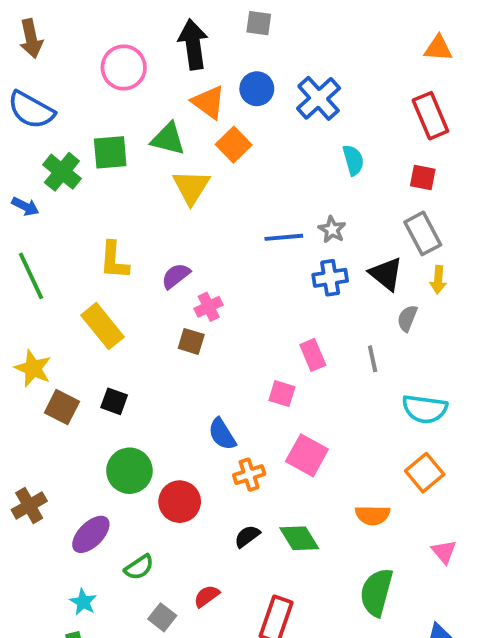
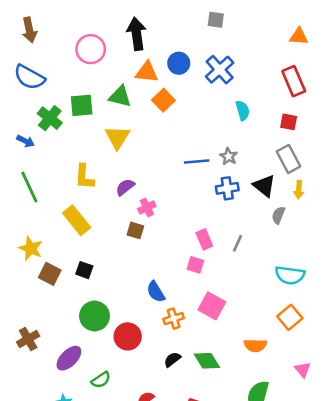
gray square: (259, 23) -> (216, 20), moved
orange triangle: (209, 102) -> (147, 72), turned -30
yellow triangle: (191, 187) -> (117, 137), moved
pink rectangle: (313, 355) -> (204, 239), moved
gray line: (373, 359) -> (237, 243), moved, turned 36

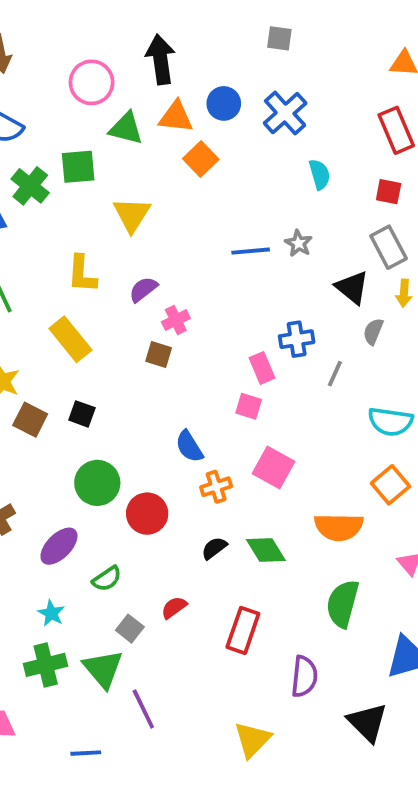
green triangle: (120, 96) -> (126, 128), moved
blue cross: (227, 188) -> (297, 339), moved
gray line: (237, 243) -> (335, 374), moved
orange semicircle: (255, 345) -> (339, 527), size x1.4

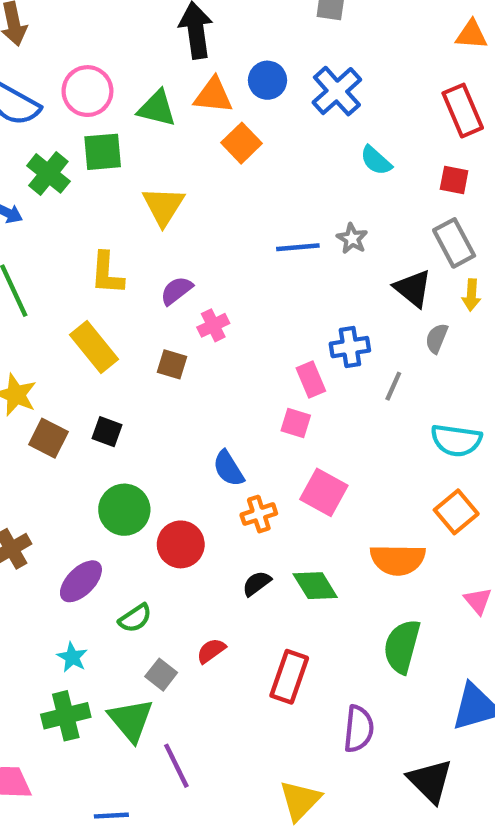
pink circle: (92, 82) -> (87, 91), moved
cyan semicircle: (320, 174) -> (376, 160), turned 148
brown square: (159, 355) -> (172, 364), moved

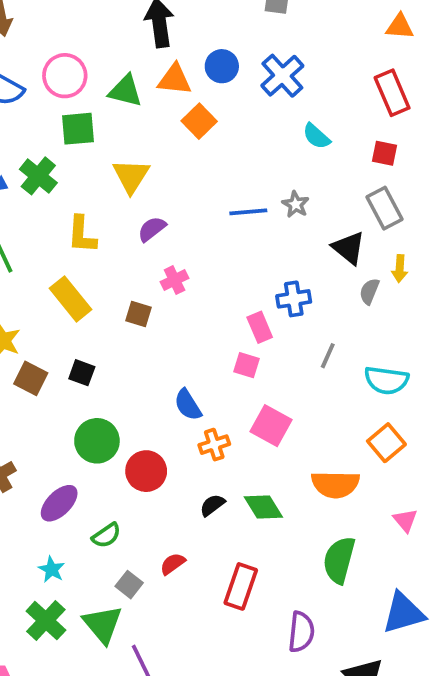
green cross: (48, 173) -> (38, 176), moved
purple semicircle: (176, 291) -> (152, 229), moved
yellow arrow: (471, 295) -> (400, 269), moved
gray line: (393, 386) -> (328, 356), moved
green cross: (66, 716) -> (46, 621), turned -33

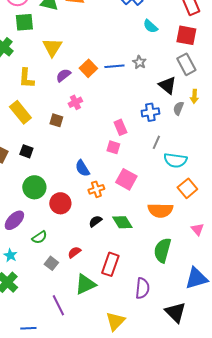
orange square: (199, 121) -> (88, 68), moved
red square: (385, 153) -> (186, 35), size x1.5
blue cross: (294, 299) -> (150, 112), moved
cyan semicircle: (386, 380) -> (175, 160), moved
green triangle: (103, 624) -> (85, 284), moved, turned 45

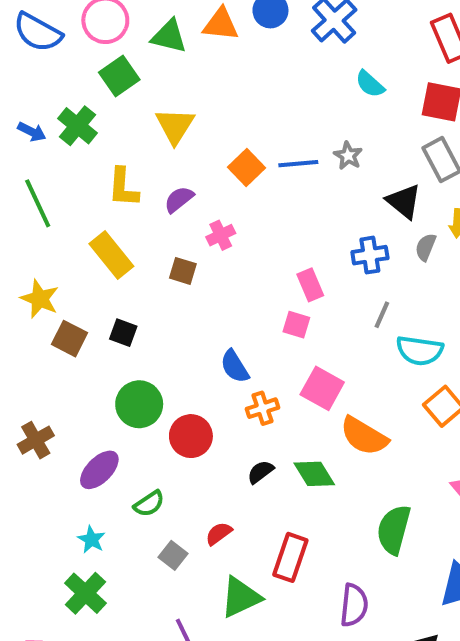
green square: (24, 22) -> (119, 76), turned -30
purple semicircle: (63, 75) -> (179, 199), moved
orange semicircle: (160, 210) -> (364, 436), moved, turned 30

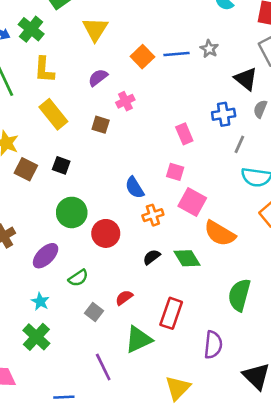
yellow L-shape: (123, 187) -> (44, 70), moved
gray line: (382, 315) -> (239, 144), moved
pink square: (296, 325) -> (175, 172), moved

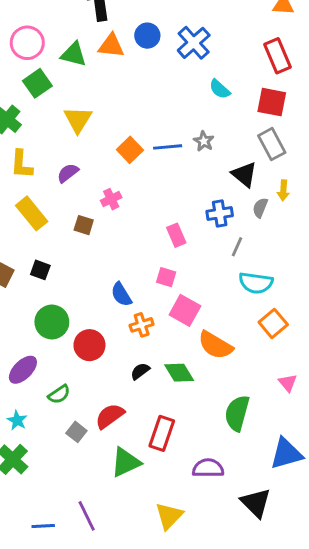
purple semicircle: (98, 78) -> (68, 173), moved
red semicircle: (124, 298) -> (110, 416), size x1.5
purple semicircle: (213, 345) -> (208, 468), turned -96
purple line: (103, 367) -> (87, 516), moved

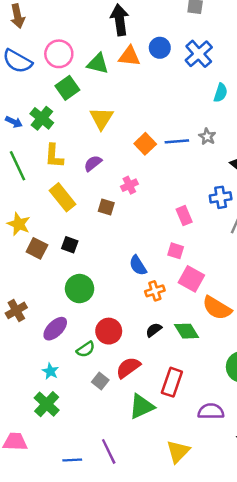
cyan semicircle: (220, 89) -> (221, 93), turned -114
red circle: (89, 345) -> (109, 331), moved

